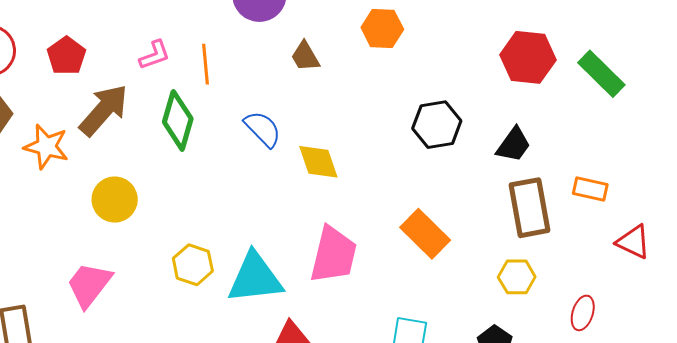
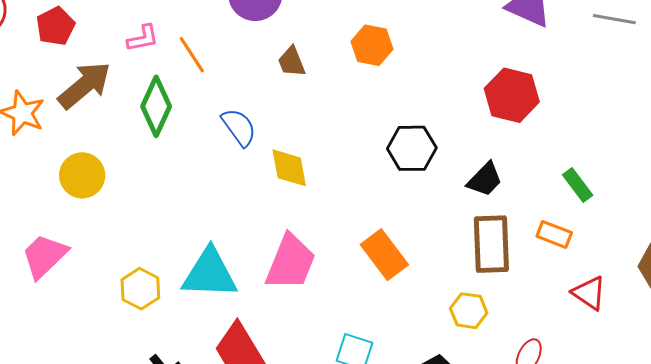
orange line: (205, 64) -> (192, 55), turned -36
green rectangle: (601, 74) -> (578, 185), moved, size x0.7
yellow hexagon: (193, 265) -> (140, 289), moved

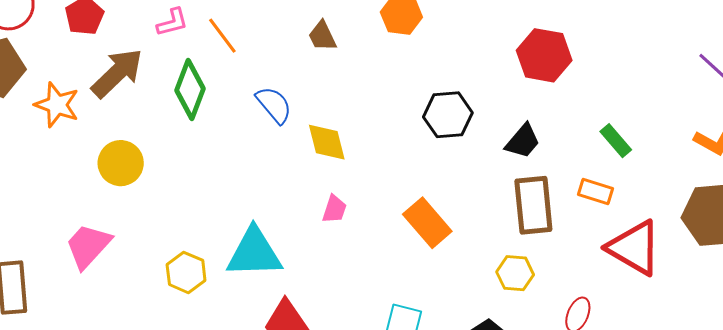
pink trapezoid: (291, 262) -> (334, 209), moved, size x0.5
red triangle: (589, 293) -> (634, 248), size x1.6

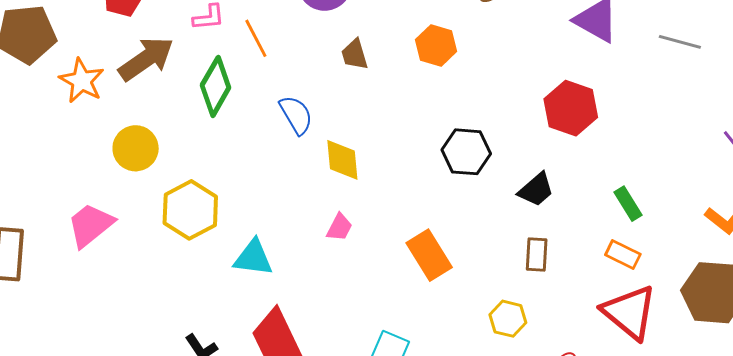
orange rectangle: (596, 192) -> (623, 254), moved
brown rectangle: (533, 205) -> (537, 255), size x0.6
cyan triangle: (254, 253) -> (253, 258), size x0.7
yellow hexagon: (186, 272) -> (190, 210), moved, size x1.4

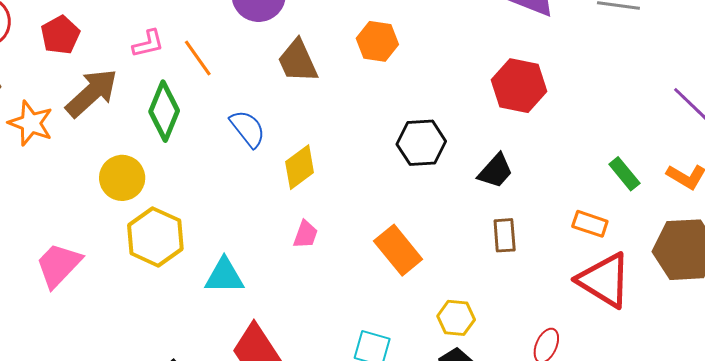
brown trapezoid: (355, 54) -> (298, 61), size x1.4
yellow circle: (136, 148) -> (122, 178), moved
yellow diamond: (342, 160) -> (300, 167), turned 66
green rectangle: (628, 204) -> (624, 174), moved
yellow hexagon: (508, 319) -> (456, 318), moved

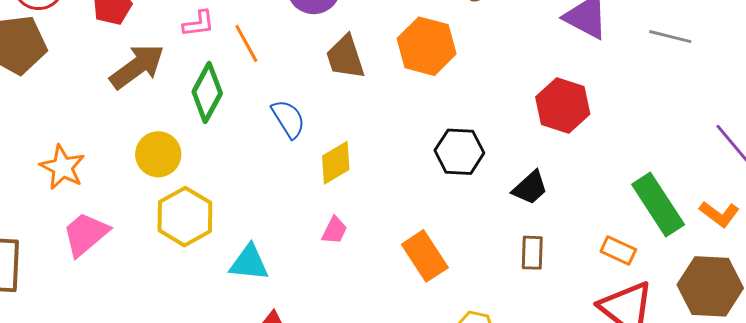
orange hexagon: (377, 41) -> (427, 46), size x1.4
orange star: (31, 123) -> (63, 167), moved
green rectangle: (624, 174) -> (658, 204), size x1.8

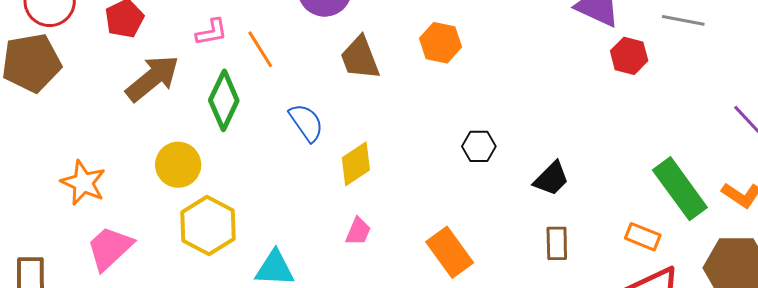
orange hexagon: (427, 46) -> (441, 43), size x0.7
red hexagon: (563, 105) -> (629, 56), moved, size x0.7
black hexagon: (459, 152) -> (479, 146), size x0.7

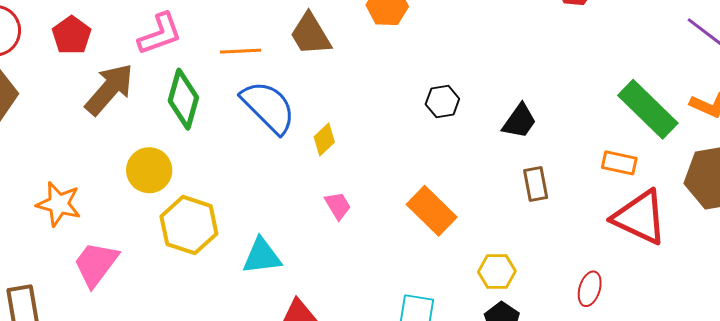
pink L-shape: (212, 32) -> (160, 34), size x1.4
orange line: (260, 49) -> (241, 51), moved, turned -51
blue semicircle: (306, 123) -> (268, 107), size x1.5
yellow diamond: (356, 164) -> (324, 139), size x0.7
pink trapezoid: (358, 231) -> (338, 206), turned -44

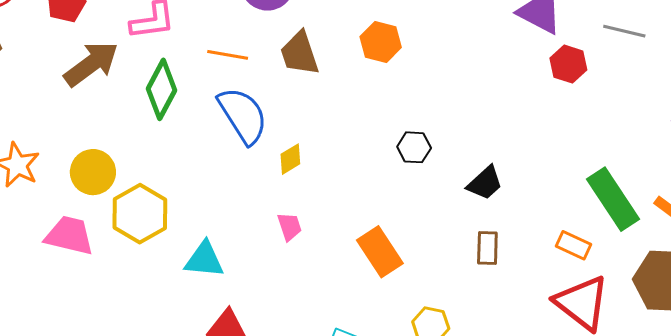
yellow circle: (149, 170) -> (93, 172), moved
pink trapezoid: (96, 264) -> (69, 236), moved, turned 54

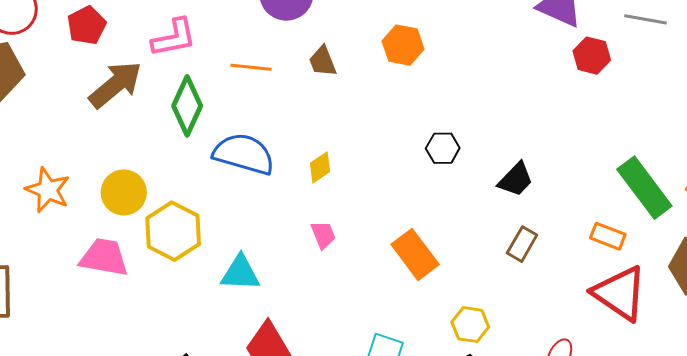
brown trapezoid: (299, 53) -> (323, 61), size x0.7
blue semicircle: (243, 115) -> (244, 154), moved, turned -38
brown rectangle: (487, 248) -> (522, 244), turned 32

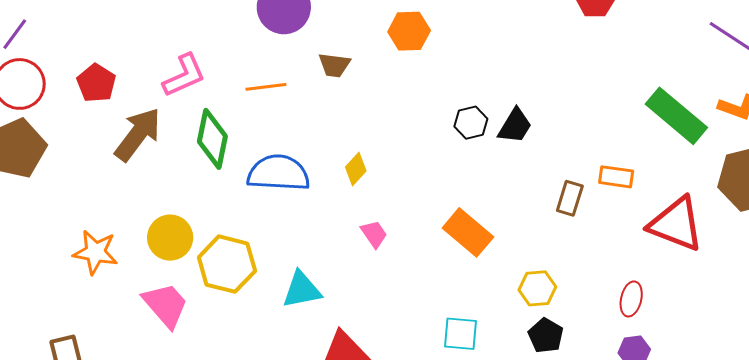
brown trapezoid: (323, 61) -> (334, 65), turned -48
black trapezoid: (516, 179) -> (515, 126), moved
orange rectangle: (608, 236) -> (616, 177), moved
pink trapezoid: (104, 257) -> (165, 305), turned 52

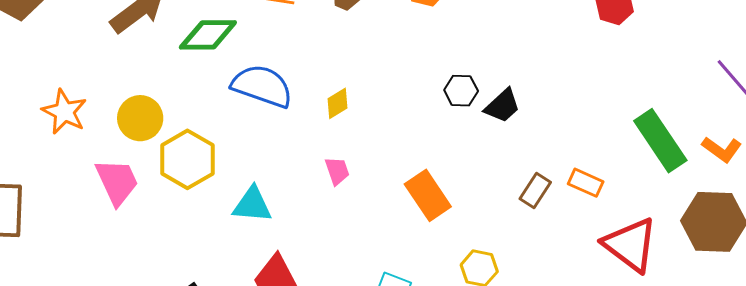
green diamond: (212, 139) -> (208, 35), turned 62

